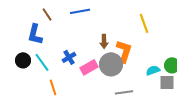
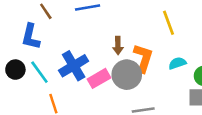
blue cross: (69, 57) -> (74, 66), size x1.6
cyan semicircle: (153, 70) -> (177, 63), moved

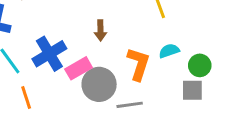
orange L-shape: (143, 58) -> (138, 64), moved
gray circle: (127, 75) -> (99, 84), moved

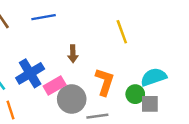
cyan semicircle: (169, 51) -> (154, 77), moved, size x1.5
green circle: (200, 65) -> (135, 94), moved

